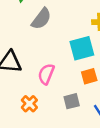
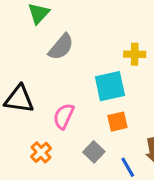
gray square: (72, 101) -> (94, 152), turned -35

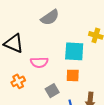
pink semicircle: (64, 116) -> (39, 62), turned -132

